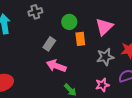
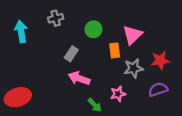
orange rectangle: (80, 39) -> (115, 50), moved
pink star: (102, 85) -> (118, 94), moved

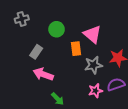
pink triangle: (132, 35) -> (92, 34), turned -36
pink star: (118, 94) -> (95, 91), moved

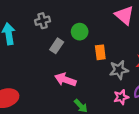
pink triangle: (92, 34) -> (124, 15), moved
gray rectangle: (36, 52) -> (57, 46), moved

